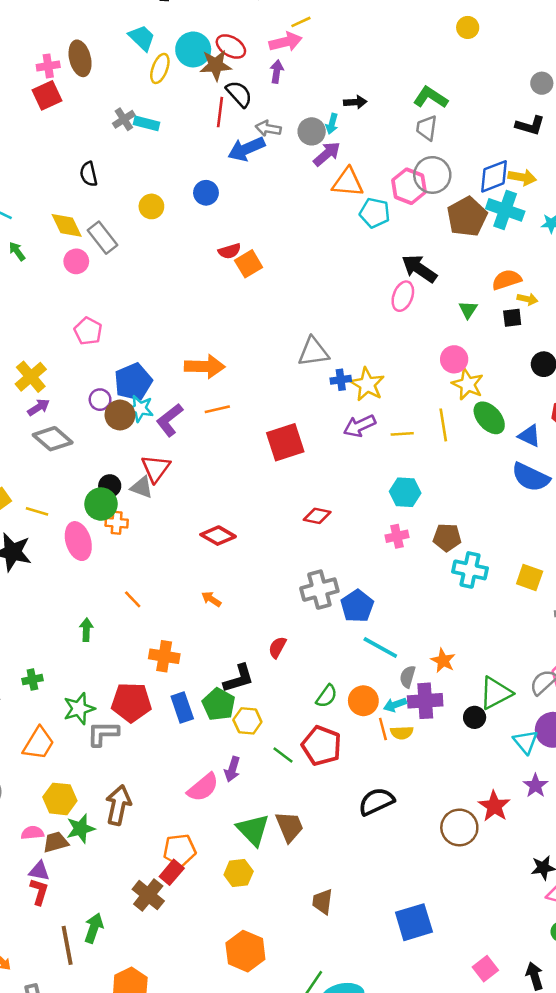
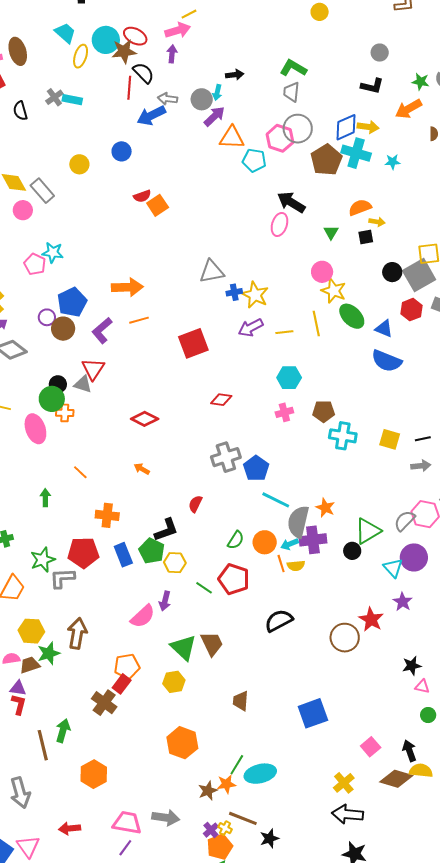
black semicircle: (89, 174) -> (20, 111), moved
cyan star: (140, 409) -> (53, 253), moved
gray semicircle: (408, 677) -> (298, 522), size x1.8

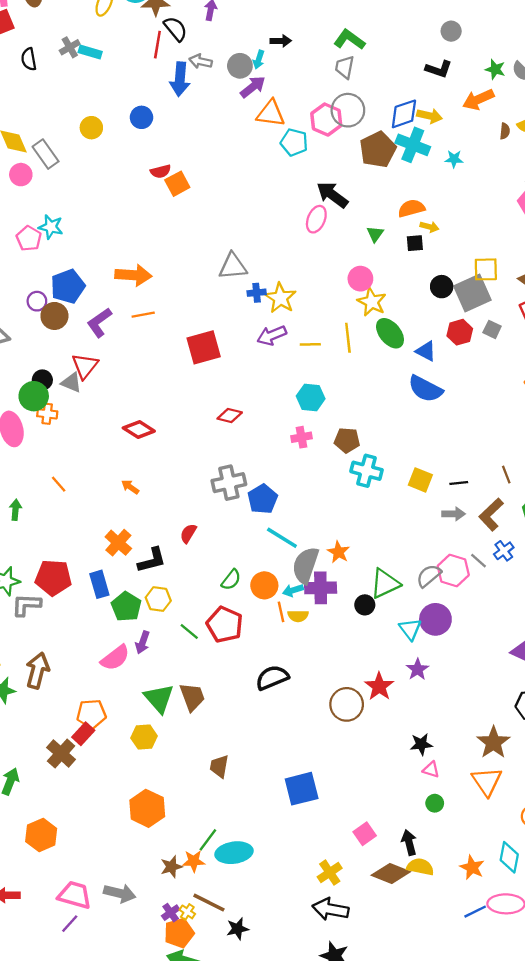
blue arrow: (151, 116) -> (180, 79), turned -64
orange cross: (107, 515) -> (118, 543), moved, turned 30
green pentagon: (152, 551) -> (126, 607), moved

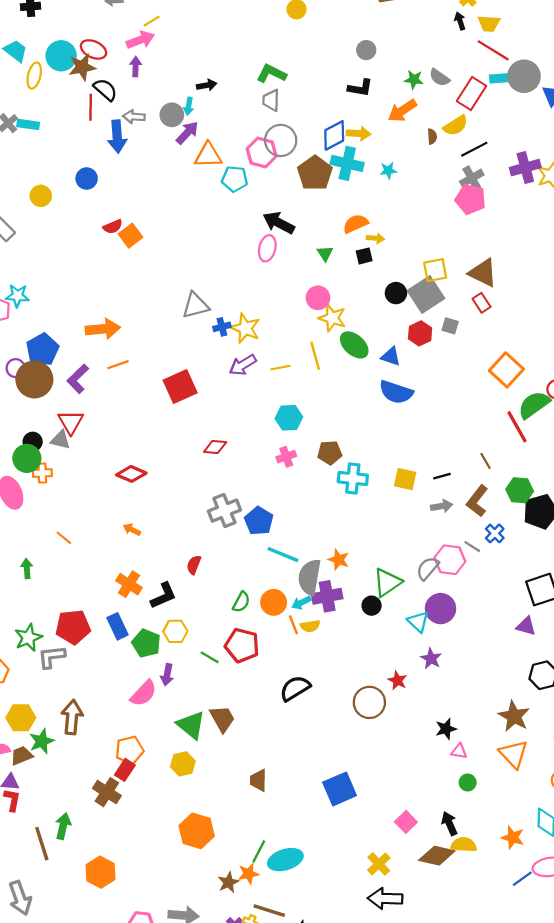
brown circle: (54, 316) -> (34, 379), size x1.4
red star: (379, 686) -> (397, 680), size x0.7

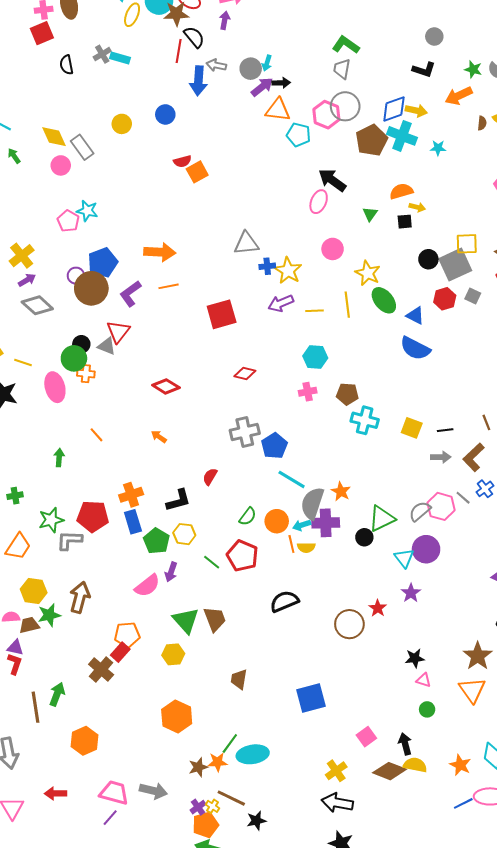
black arrow: (207, 85) -> (281, 83), moved
pink circle: (318, 298) -> (333, 249), moved
orange cross: (129, 584) -> (131, 495), moved, turned 30

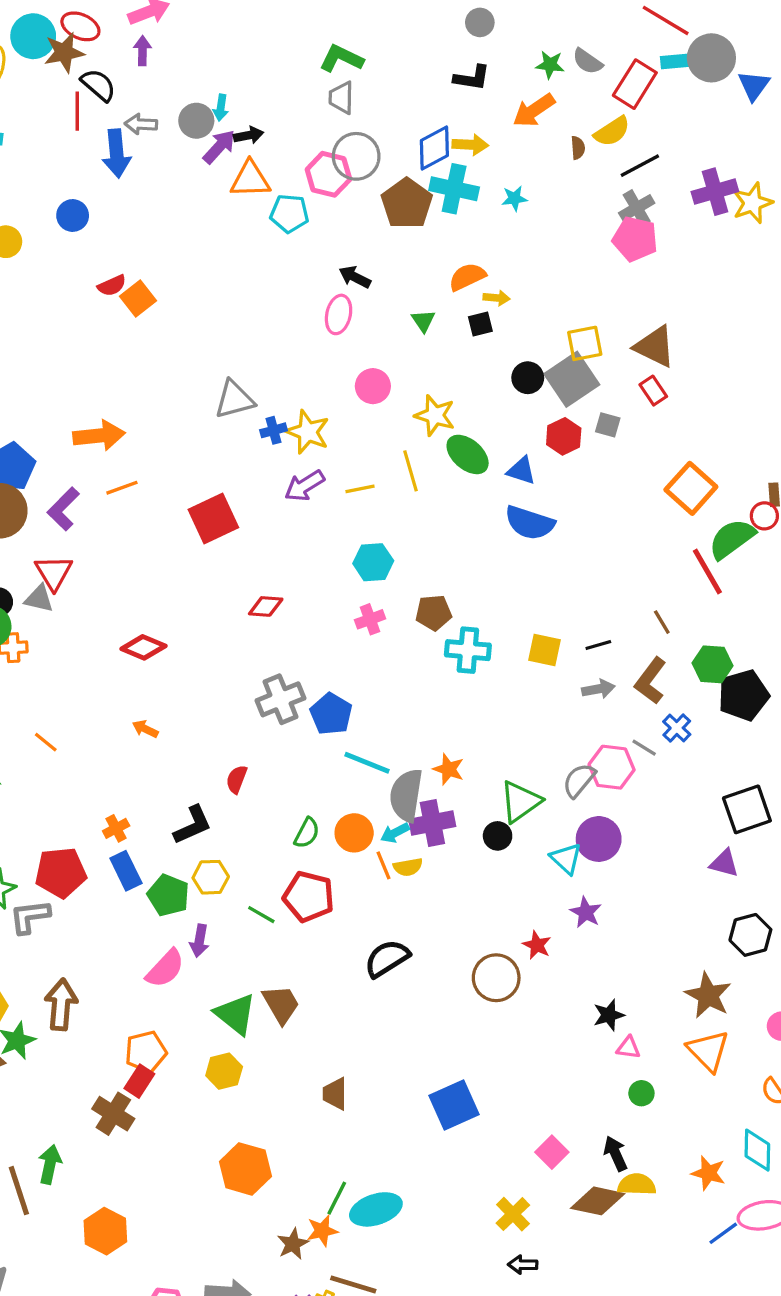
black arrow: (332, 180) -> (355, 277), size x0.7
orange cross: (131, 495) -> (116, 828), size x0.7
black arrow: (337, 803) -> (523, 1265), size x0.6

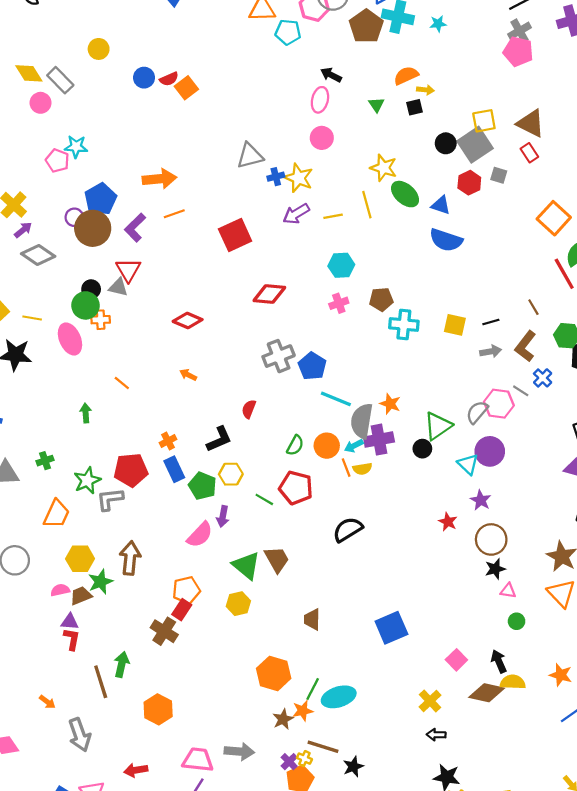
blue circle: (73, 215) -> (144, 78), moved
pink circle: (373, 386) -> (322, 138), moved
red diamond: (266, 606) -> (269, 294), size x1.4
brown circle: (496, 978) -> (491, 539), moved
orange hexagon: (245, 1169) -> (274, 673), moved

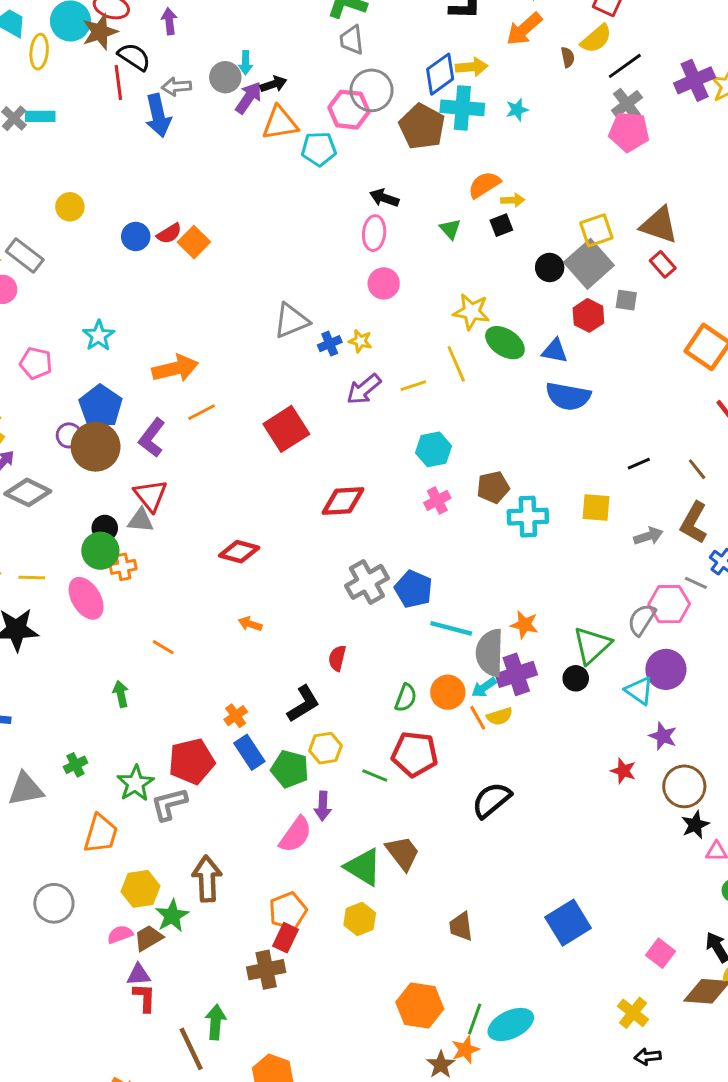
cyan star: (76, 147) -> (99, 336), moved, turned -30
yellow star: (299, 178) -> (360, 341), size x0.6
black line: (491, 322) -> (639, 464), moved
brown cross: (164, 631) -> (266, 970), turned -36

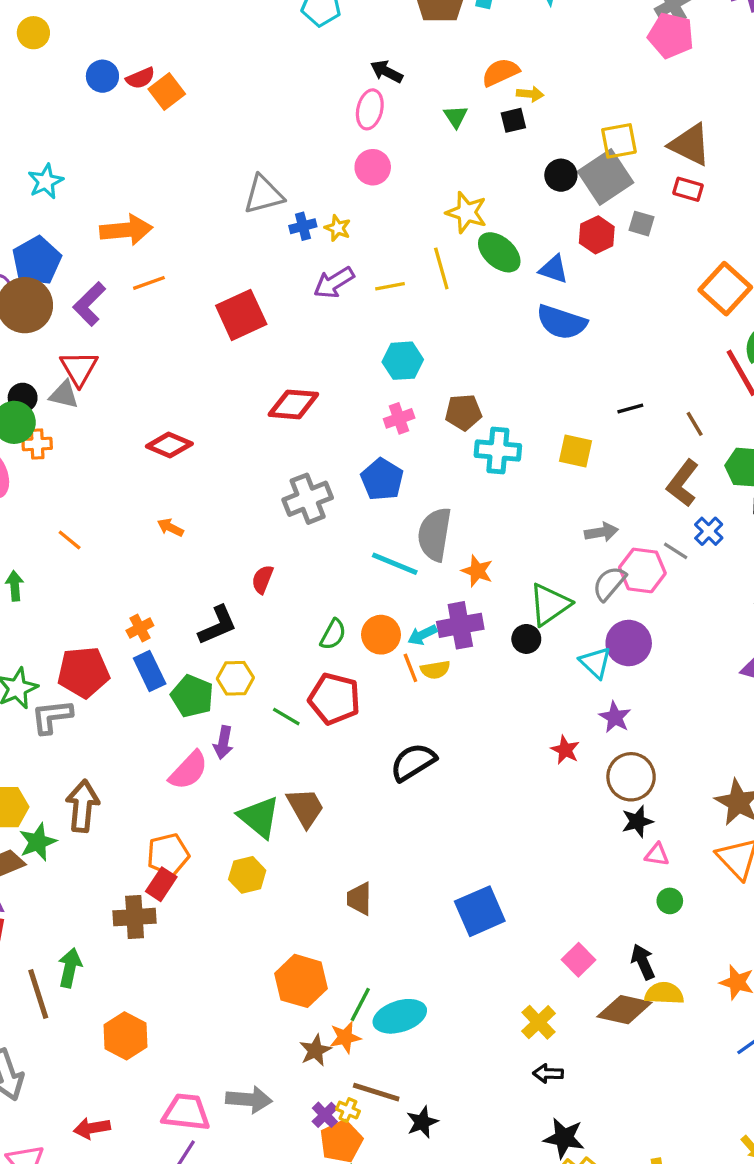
red rectangle: (663, 264) -> (688, 189), turned -40
gray arrow: (648, 536) -> (601, 532), moved
blue pentagon: (414, 589) -> (382, 479), moved
gray semicircle: (490, 653) -> (435, 534), moved

